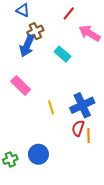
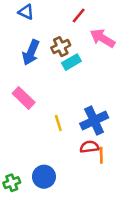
brown cross: (35, 31) -> (61, 47), moved
cyan rectangle: (62, 54) -> (71, 62), turned -70
red semicircle: (78, 128) -> (89, 147), turned 63

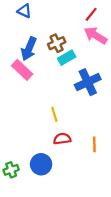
red line: (79, 16) -> (91, 14), moved
pink rectangle: (24, 98) -> (22, 70), moved
blue cross: (94, 121) -> (88, 82), moved
red semicircle: (89, 147) -> (62, 139), moved

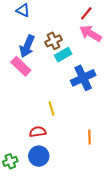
red semicircle: (62, 139) -> (38, 132), moved

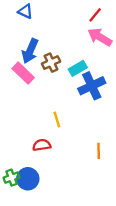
brown cross: (54, 41) -> (51, 63), moved
cyan rectangle: (63, 55) -> (78, 68), moved
blue circle: (39, 156) -> (28, 179), moved

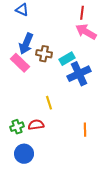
red line: (95, 15) -> (82, 13), turned -32
brown cross: (51, 63) -> (44, 54), turned 35
green cross: (12, 178) -> (17, 127), moved

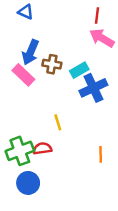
green cross: (17, 127) -> (20, 151), size x1.6

